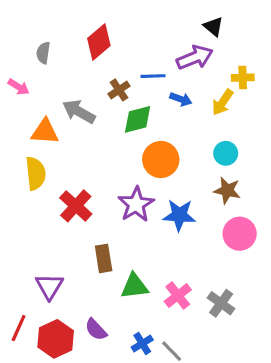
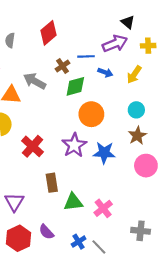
yellow cross: (243, 78) -> (148, 46), moved
brown star: (227, 190) -> (137, 136), turned 30
gray cross: (221, 303) -> (141, 231), moved, turned -30

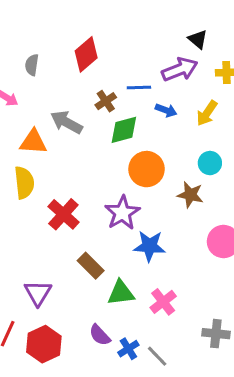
brown star: (137, 136) -> (190, 195), moved, turned -30
blue star: (104, 153) -> (150, 246), moved
brown rectangle: (52, 183) -> (91, 266), turned -36
purple semicircle: (46, 232) -> (100, 335), moved

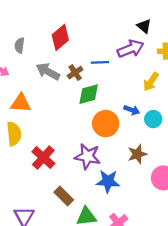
blue arrow: (166, 110) -> (132, 110), moved
gray arrow: (67, 122) -> (48, 71), moved
brown star: (190, 195) -> (137, 154), moved, turned -30
purple star: (122, 213) -> (88, 156), turned -30

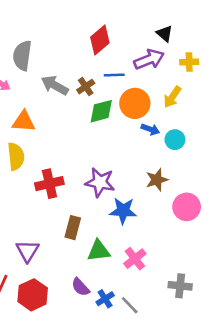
red diamond: (60, 37) -> (100, 40), moved
gray semicircle: (20, 45) -> (22, 56), size x1.6
orange circle: (106, 124) -> (135, 103), moved
red cross: (43, 158) -> (49, 184), turned 35
brown rectangle: (64, 196) -> (73, 228), turned 60

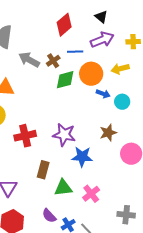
black triangle: (165, 34) -> (101, 17), moved
yellow arrow: (172, 97) -> (120, 69), turned 42

